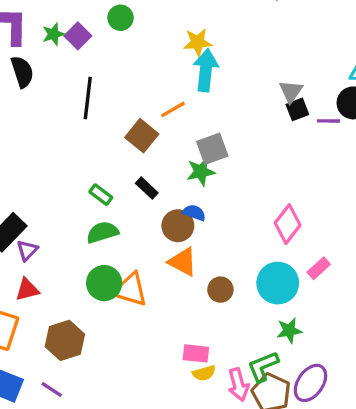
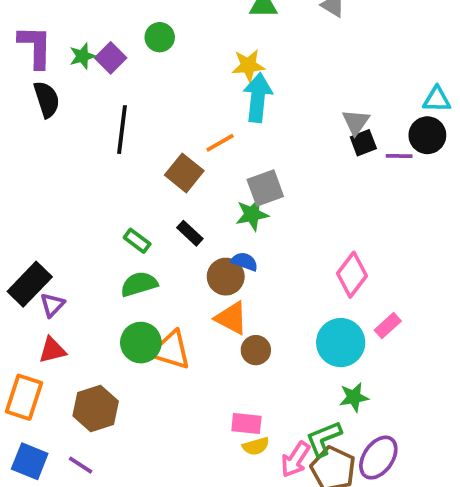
brown circle: (220, 290) -> (256, 350), moved
pink arrow: (238, 385) -> (295, 459), turned 48

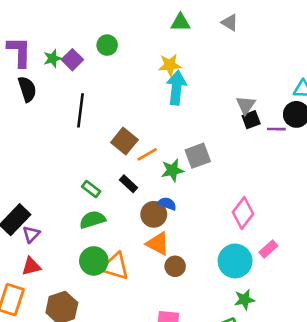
orange line: (220, 143) -> (147, 154), moved
gray square: (265, 188) -> (198, 156), moved

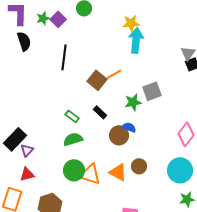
orange line: (147, 154) -> (114, 74), moved
orange triangle: (158, 244) -> (118, 172), moved
brown circle: (175, 266) -> (139, 166), moved

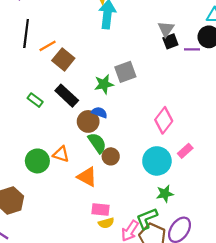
orange line: (114, 74) -> (48, 46), moved
black rectangle: (100, 112) -> (67, 96), size x1.5
green semicircle: (73, 139) -> (97, 143), moved, turned 72
orange triangle: (118, 172) -> (87, 177), moved
orange triangle: (90, 174) -> (61, 154), moved, size x0.7

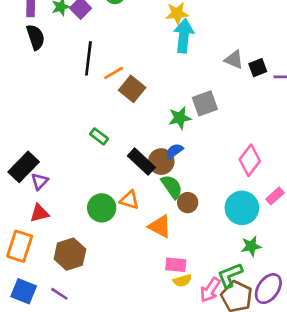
gray triangle: (166, 29) -> (234, 60), moved, turned -42
black rectangle: (67, 96) -> (141, 162), moved
blue semicircle: (99, 112) -> (174, 151), turned -56

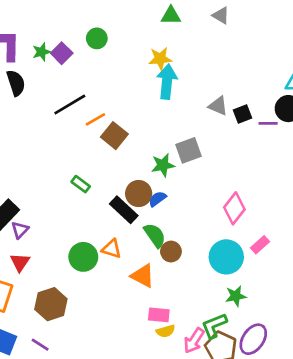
black line: (88, 58) -> (70, 104), turned 52
brown circle: (161, 162) -> (139, 194), moved
red triangle: (40, 213) -> (20, 262), turned -42

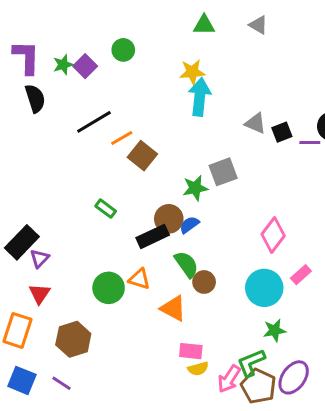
black rectangle: (124, 210) -> (153, 236), turned -68

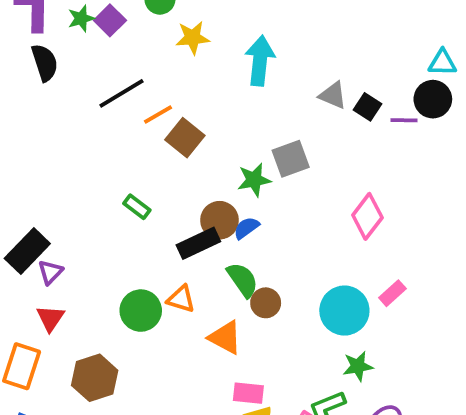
yellow star: (192, 72) -> (193, 38), moved
black square: (282, 132) -> (367, 107), turned -36
pink diamond: (273, 235) -> (367, 216), moved

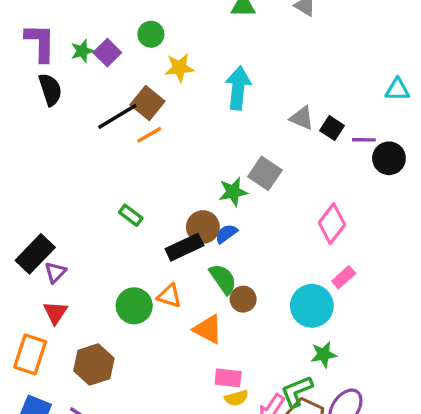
black circle: (433, 99) -> (389, 158), moved
brown square: (185, 138) -> (148, 103), moved
gray square: (291, 159) -> (265, 173), turned -36
pink rectangle: (392, 293) -> (344, 277), moved

